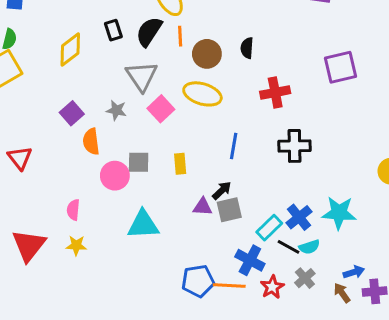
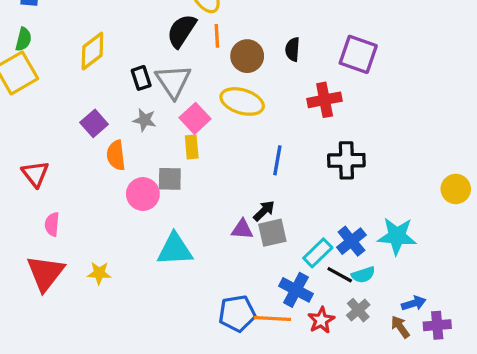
black rectangle: (113, 30) -> (141, 78), moved
purple square: (341, 67) -> (358, 54), moved, turned 32
yellow rectangle: (180, 164) -> (192, 147), moved
pink semicircle: (73, 210) -> (52, 224), moved

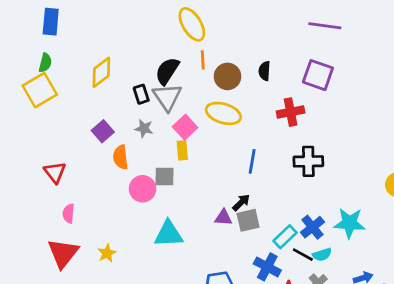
black semicircle: (182, 31) -> (167, 71), moved
yellow star: (99, 273) -> (107, 253), turned -30

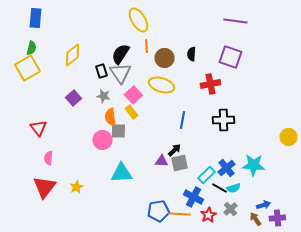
yellow rectangle: (182, 150) -> (131, 112), turned -32
orange semicircle: (121, 157) -> (110, 117), moved

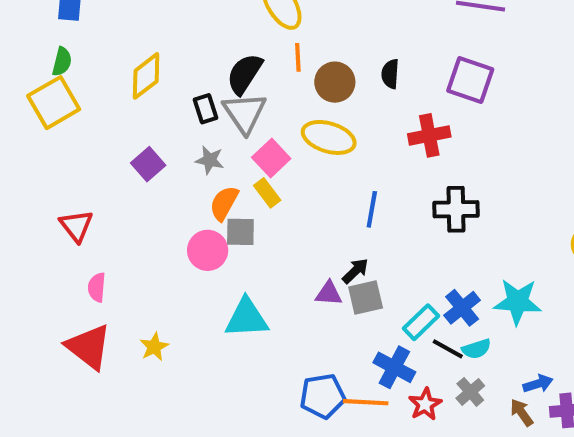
orange semicircle: (110, 117) -> (224, 203), turned 36
red triangle: (44, 187) -> (89, 347), turned -30

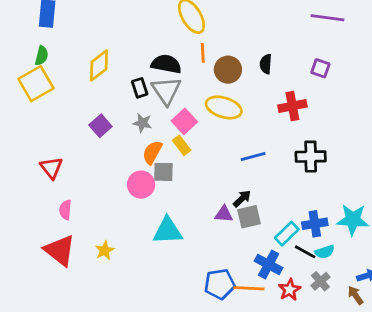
black semicircle: (245, 74) -> (166, 64), turned 68
purple square: (470, 80) -> (320, 68), size x0.6
blue line: (372, 209) -> (253, 157), turned 65
blue cross: (462, 308) -> (315, 224), turned 30

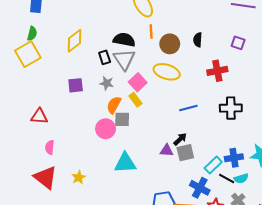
purple square: (100, 126) -> (76, 85), turned 35
red triangle: (51, 168) -> (39, 116), turned -48

